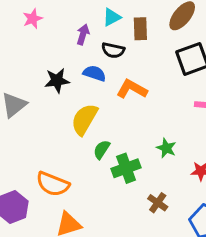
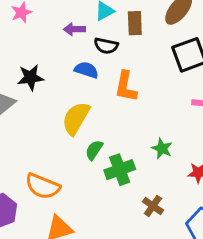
purple arrow: (83, 34) -> (74, 29), turned -108
black star: (57, 80) -> (31, 77), moved
orange L-shape: (132, 89) -> (126, 87), turned -108

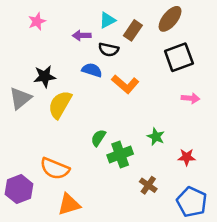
brown rectangle: (135, 23) -> (133, 30), turned 36
orange L-shape: (126, 87) -> (125, 84), turned -60
yellow semicircle: (76, 118) -> (60, 105), moved

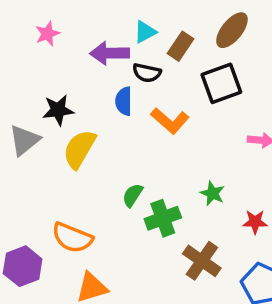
purple arrow: (82, 36) -> (110, 53), size x1.5
black square: (179, 57) -> (221, 83), moved
blue semicircle: (92, 70) -> (124, 101), turned -108
brown cross: (148, 185) -> (202, 261), size x1.5

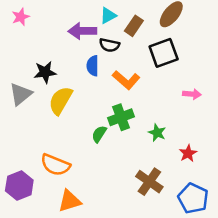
pink star: (47, 34) -> (21, 17), moved
green cross: (163, 218) -> (121, 117), moved
red star: (255, 222) -> (188, 153), turned -30

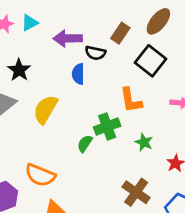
cyan triangle: (108, 16) -> (30, 23), moved
black square: (164, 53) -> (151, 61), turned -32
black star: (45, 72) -> (19, 70), moved, turned -30
orange L-shape: (126, 80) -> (131, 100), moved, turned 40

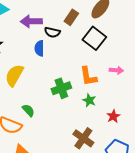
orange L-shape: (131, 100) -> (88, 76), moved
green semicircle: (85, 144) -> (28, 110), moved, turned 104

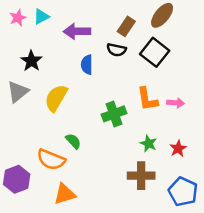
black semicircle: (52, 32) -> (116, 50), moved
pink arrow: (116, 70) -> (176, 103), moved
green star: (89, 100) -> (148, 144), moved
brown cross: (83, 138) -> (141, 176), turned -35

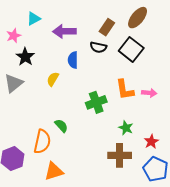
pink star: (18, 18) -> (14, 36), moved
yellow semicircle: (56, 98) -> (53, 79), moved, size x0.6
red star: (178, 148) -> (151, 142), moved
orange semicircle: (51, 160) -> (42, 142), turned -100

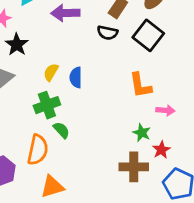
blue semicircle: (73, 60) -> (76, 77), moved
pink arrow: (149, 93) -> (165, 110), moved
green cross: (96, 102) -> (47, 105), moved
red star: (151, 142) -> (161, 150), moved

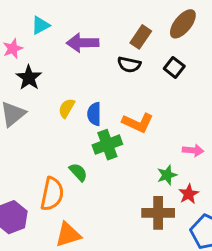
black square: (148, 35) -> (174, 67), size x0.6
orange L-shape: (140, 85) -> (138, 123), moved, turned -56
green cross: (47, 105) -> (107, 145), moved
green star: (142, 133) -> (167, 175), turned 30

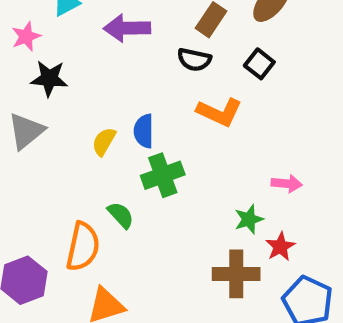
black star: (29, 78) -> (49, 79), turned -30
yellow semicircle: (67, 108) -> (104, 142), moved
orange L-shape: (138, 123) -> (219, 112), moved

